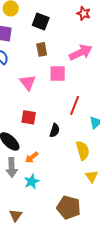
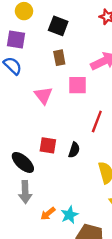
red square: (29, 117) -> (48, 145), moved
orange arrow: (32, 157) -> (48, 214), moved
cyan star: (32, 181) -> (70, 215), moved

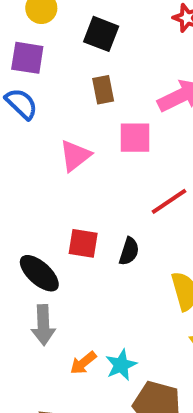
pink triangle: (43, 95) -> (75, 156), turned 30
red line: (97, 121) -> (169, 201), turned 35

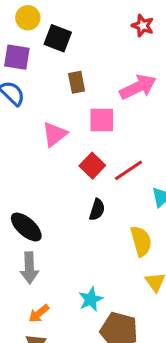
black square: (101, 34) -> (58, 38), moved
red square: (83, 243) -> (92, 166), moved, turned 35
orange arrow: (83, 363) -> (39, 314), moved

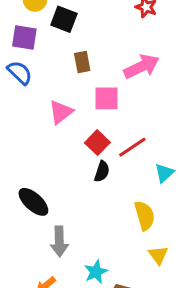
black semicircle: (97, 210) -> (102, 171), moved
gray arrow: (29, 268) -> (59, 241), moved

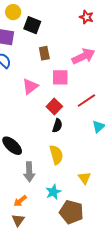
red line: (132, 147) -> (86, 100), moved
yellow semicircle: (145, 216) -> (56, 155), moved
yellow triangle: (158, 255) -> (84, 178), moved

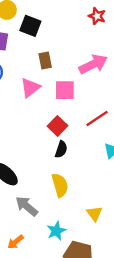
pink triangle: (30, 86) -> (30, 88), moved
gray arrow: (29, 172) -> (27, 206), turned 132

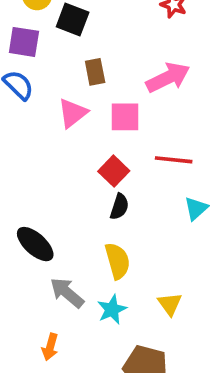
red line: (97, 119) -> (174, 160), turned 40
cyan star: (56, 231) -> (112, 310), moved
orange arrow: (16, 242) -> (50, 347), turned -35

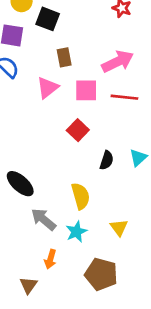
red line: (174, 160) -> (124, 97), moved
black semicircle: (119, 207) -> (107, 160), moved
orange arrow: (50, 347) -> (50, 259), moved

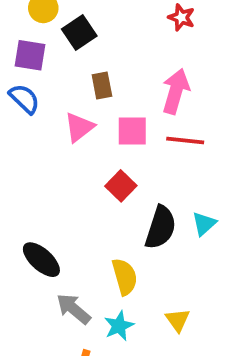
black square: (48, 19) -> (79, 33), turned 35
pink arrow: (118, 62) -> (176, 91), turned -48
black semicircle: (107, 160) -> (161, 227), size x1.6

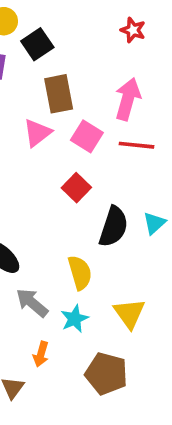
brown rectangle: (102, 86) -> (59, 94), size x1.5
pink square: (132, 131) -> (87, 136), turned 32
yellow triangle: (178, 320) -> (129, 313), size x1.4

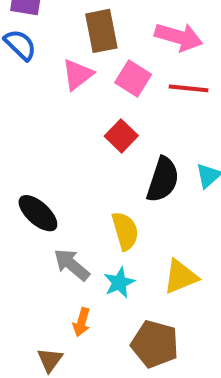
pink arrow: (128, 99) -> (179, 37), turned 90
yellow triangle: (129, 313) -> (181, 277), turned 44

